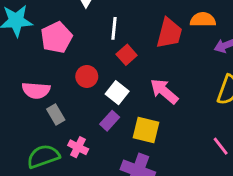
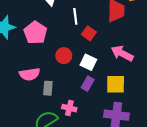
gray rectangle: (56, 114) -> (48, 88), turned 48

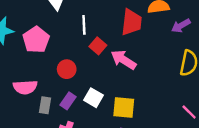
pink arrow: (122, 53) -> (124, 60), moved
white square: (88, 62) -> (93, 98), moved
purple rectangle: (88, 84) -> (68, 101), moved

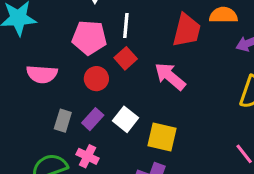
pink pentagon: (36, 40) -> (89, 38), moved, turned 30
red square: (98, 46) -> (126, 58), moved
pink semicircle: (25, 87) -> (42, 74), moved

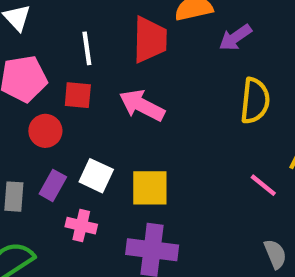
white line: (126, 25) -> (87, 48), moved
red square: (126, 58) -> (78, 95), turned -30
pink cross: (87, 156) -> (81, 226), moved

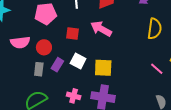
red square: (78, 95) -> (72, 33), moved
red circle: (45, 131) -> (44, 47), moved
pink cross: (81, 226) -> (74, 96), moved

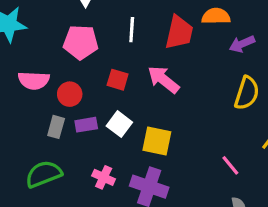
purple rectangle: (57, 65) -> (86, 125), turned 40
pink line: (157, 69) -> (230, 165), moved

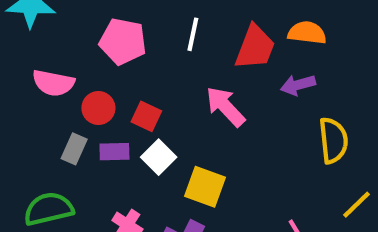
purple arrow: (242, 44) -> (298, 85), moved
red square: (118, 80) -> (146, 116), moved
yellow semicircle: (247, 93) -> (333, 140), turned -32

